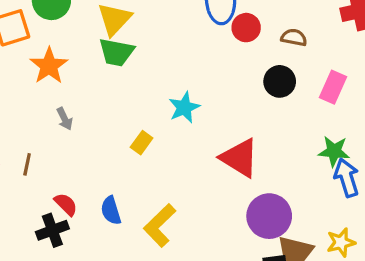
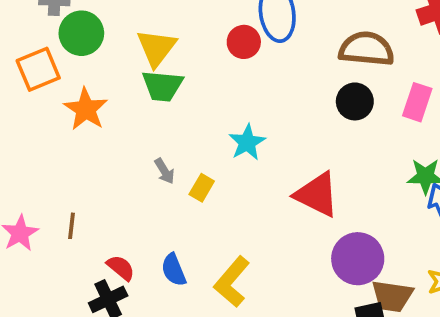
red circle: (246, 28) -> (244, 42), moved
brown semicircle: (294, 37) -> (367, 49), size x1.8
gray arrow: (65, 119) -> (165, 171), moved

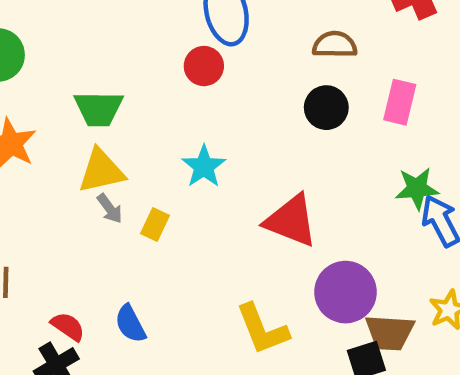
red circle: (244, 42) -> (204, 66), moved
yellow triangle: (156, 48) -> (101, 171), moved, turned 45
brown semicircle: (367, 49) -> (335, 45), size x0.7
yellow L-shape: (232, 282) -> (262, 329), moved, turned -57

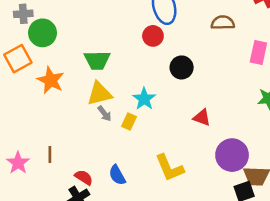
black circle: (326, 108) -> (182, 67), moved
cyan star: (204, 167) -> (144, 99), moved
red triangle: (291, 221) -> (202, 118), size x0.6
yellow L-shape: (262, 329) -> (169, 168), moved

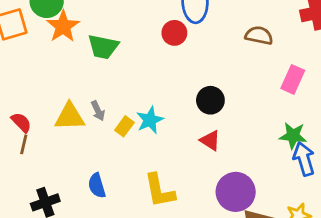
black circle: (182, 67) -> (210, 100), moved
orange star: (51, 80) -> (63, 26), moved
yellow triangle: (99, 94) -> (70, 117), moved
cyan star: (144, 99) -> (150, 120), moved
red semicircle: (84, 177) -> (21, 122), moved

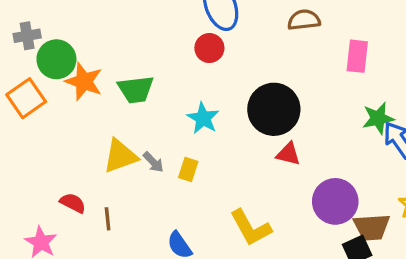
black circle: (210, 100) -> (274, 109), size x1.6
yellow triangle: (70, 117) -> (120, 156), moved
cyan star: (150, 120) -> (203, 118), moved
brown line: (24, 144) -> (108, 219), moved

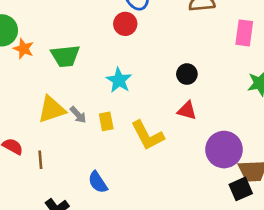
orange star: (84, 81) -> (24, 49), size x0.7
black circle: (274, 109) -> (187, 74), moved, size x0.5
yellow rectangle: (188, 170) -> (106, 121), turned -30
yellow L-shape: (251, 228) -> (148, 135), moved

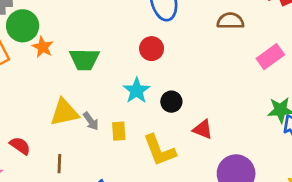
red circle: (125, 24) -> (152, 49), moved
pink rectangle: (244, 33) -> (270, 57), turned 40
black circle: (187, 74) -> (171, 102), moved
brown line: (40, 160) -> (59, 164), moved

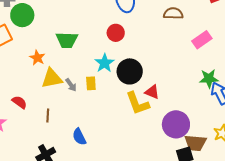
orange star: (43, 47) -> (37, 58), moved
black circle: (171, 102) -> (130, 71), size x1.6
yellow rectangle: (119, 131) -> (91, 83), moved
yellow L-shape: (159, 150) -> (137, 103), moved

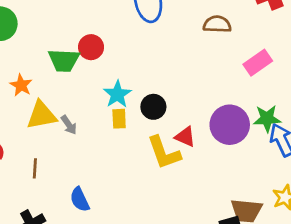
red circle: (116, 33) -> (91, 47), moved
black circle: (130, 71) -> (153, 107), size x0.7
yellow rectangle: (91, 83) -> (119, 119), moved
purple circle: (176, 124) -> (230, 125), moved

